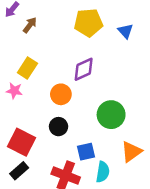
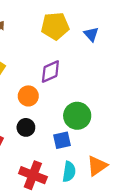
blue square: (86, 152) -> (62, 140), moved
orange triangle: (131, 152) -> (97, 166), moved

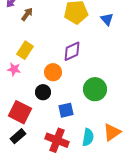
black circle: (26, 127) -> (43, 92), moved
blue square: (62, 140) -> (66, 110), moved

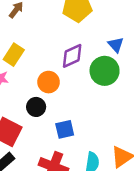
blue triangle: (107, 19) -> (116, 45), moved
green circle: (95, 89) -> (105, 71), moved

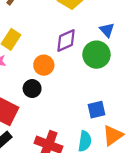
blue square: (65, 129) -> (96, 110), moved

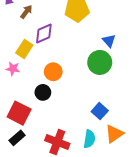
purple diamond: (66, 41) -> (44, 34), moved
blue square: (96, 110) -> (100, 111), turned -35

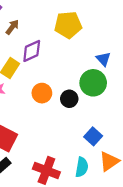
black circle: (43, 92) -> (69, 99), moved

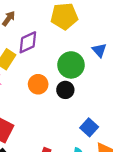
green circle: (93, 83) -> (71, 65), moved

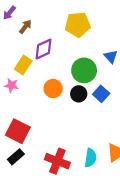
blue square: (89, 127) -> (101, 94), moved

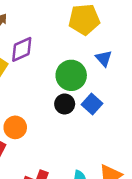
yellow pentagon: (78, 25) -> (84, 19), moved
orange circle: (53, 89) -> (15, 127), moved

